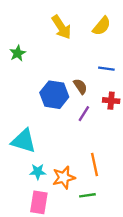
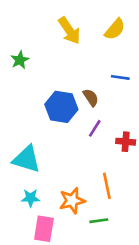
red cross: (111, 101) -> (126, 142), moved
cyan star: (38, 172) -> (31, 198), moved

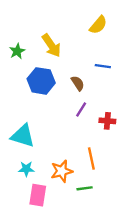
yellow arrow: (69, 31) -> (51, 45), moved
blue hexagon: (61, 107) -> (41, 81), moved

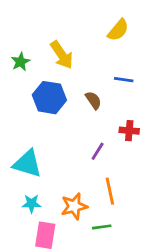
purple line: (81, 109) -> (98, 151), moved
red cross: (107, 121) -> (129, 131), moved

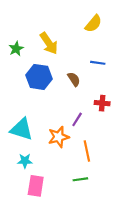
orange star: (74, 206) -> (59, 137), moved

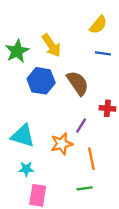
green star: (16, 49) -> (17, 51), size x1.5
blue line: (98, 63) -> (103, 53), moved
brown semicircle: (74, 79) -> (78, 83), size x1.6

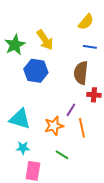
brown semicircle: (78, 83) -> (81, 73), moved, turned -140
orange line: (91, 159) -> (82, 128), moved
green line: (85, 188) -> (62, 155), moved, turned 40

